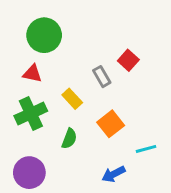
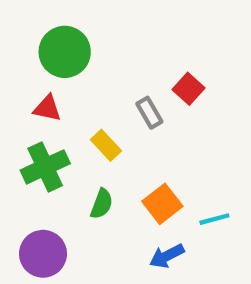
orange square: (111, 124) -> (162, 204), moved

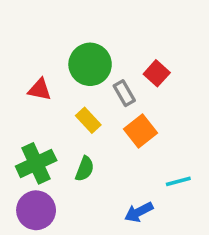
green circle: (65, 52) -> (90, 64), moved
green cross: (45, 167) -> (36, 163), moved
orange square: (162, 204) -> (141, 131), moved

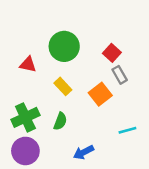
gray rectangle: (124, 93) -> (120, 75), moved
blue arrow: (139, 212) -> (84, 152), moved

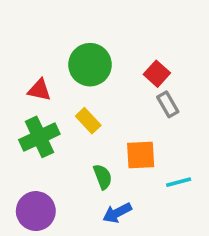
orange square: (100, 94) -> (141, 155), moved, turned 35
green cross: (25, 117) -> (39, 137), moved
green semicircle: (60, 121) -> (103, 177), moved, turned -42

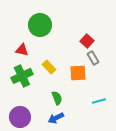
green circle: (90, 65) -> (40, 25), moved
orange square: (141, 155) -> (78, 73), moved
blue arrow: (117, 213) -> (56, 118), moved

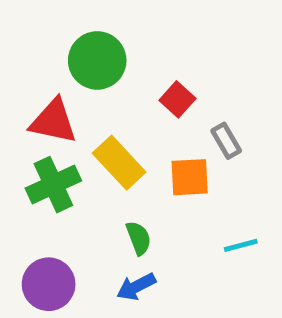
red square: (87, 41) -> (177, 99), moved
red triangle: (22, 50) -> (53, 121), size x1.5
yellow rectangle: (49, 67) -> (119, 163), size x1.5

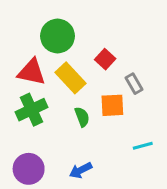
yellow rectangle: (119, 163) -> (70, 78), moved
green semicircle: (139, 238) -> (82, 117), moved

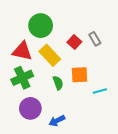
gray rectangle: (134, 84) -> (95, 39), moved
cyan line: (143, 146) -> (100, 91), moved
purple circle: (29, 169) -> (30, 108), moved

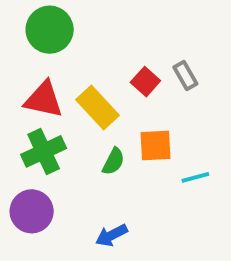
green circle: (41, 26) -> (50, 30), moved
green semicircle: (58, 83) -> (113, 161), turned 48
purple circle: (30, 108) -> (32, 211), moved

